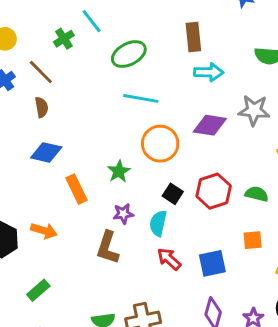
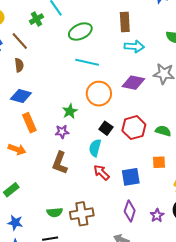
orange rectangle: (76, 189) -> (29, 123), moved
purple star: (123, 214) -> (62, 132), moved

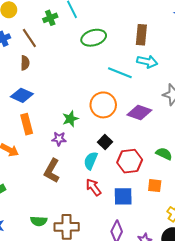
cyan line: (87, 62) -> (120, 73), moved
purple diamond: (133, 83) -> (139, 113), moved
red hexagon: (134, 128) -> (130, 161), moved

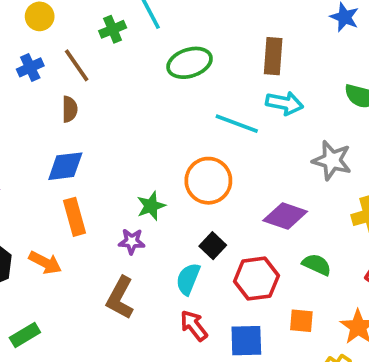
blue diamond: (22, 95) -> (65, 166), turned -30
purple diamond: (139, 113) -> (285, 216), moved

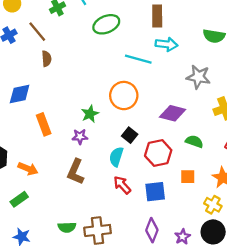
brown semicircle: (70, 109) -> (46, 59), moved
blue diamond: (65, 166) -> (20, 94), moved
orange arrow: (45, 263) -> (28, 169), moved

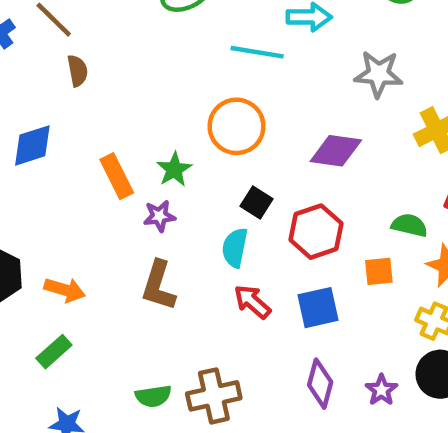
orange rectangle: (44, 124) -> (117, 176), moved
green semicircle: (194, 141) -> (409, 225), moved

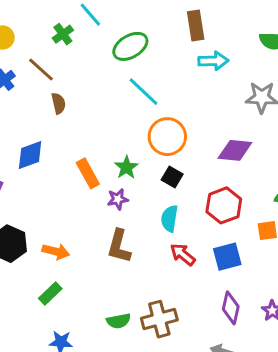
cyan line: (257, 52) -> (144, 92), moved, turned 36
black square: (257, 203) -> (172, 177), moved

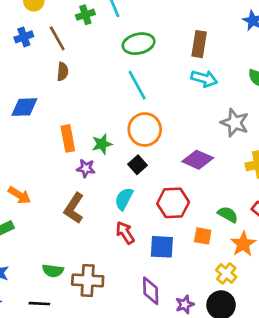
purple diamond: (231, 308) -> (151, 291), turned -32

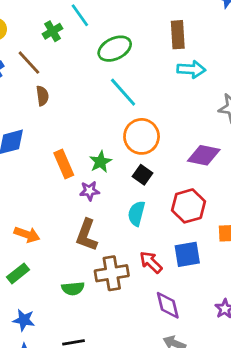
red arrow: (125, 233) -> (151, 262), moved
green semicircle: (53, 271) -> (73, 288), moved
brown cross: (88, 280) -> (112, 273), moved
purple diamond: (151, 291) -> (168, 305), moved

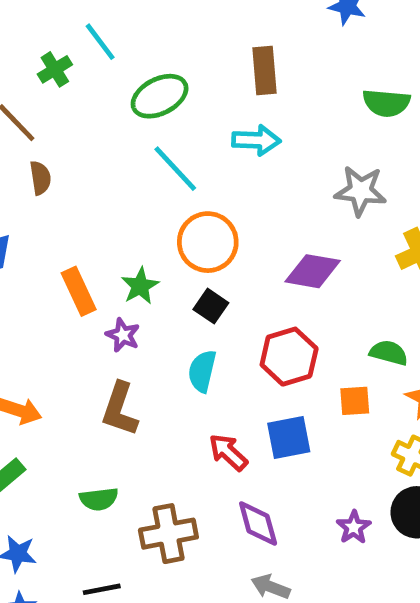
cyan arrow: (191, 69) -> (256, 140), moved
purple star: (90, 191) -> (123, 335), turned 30
brown cross: (112, 273) -> (168, 534), moved

